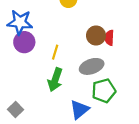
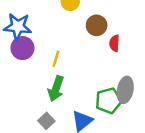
brown circle: (96, 36) -> (97, 25), moved
gray ellipse: (92, 66) -> (125, 90), moved, turned -60
gray square: (15, 109) -> (46, 121), moved

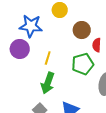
blue star: (18, 27) -> (31, 26), moved
green pentagon: (108, 101) -> (83, 64), moved

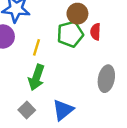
green pentagon: (83, 64) -> (70, 34), moved

